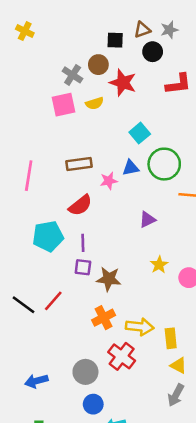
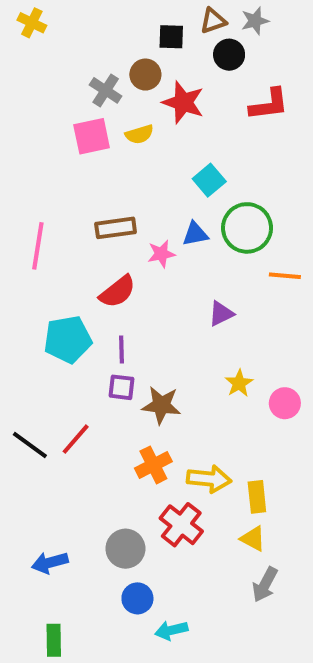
yellow triangle: (178, 365) -> (253, 539), moved

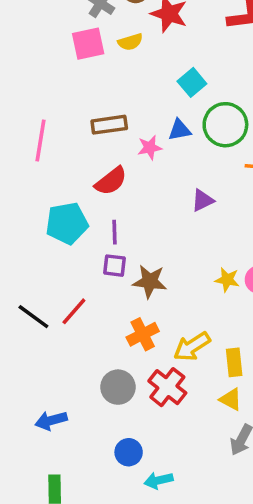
yellow star: (239, 383) -> (227, 280), moved, turned -30
yellow arrow: (209, 479) -> (192, 347), turned 141
gray circle: (125, 549) -> (118, 387), moved

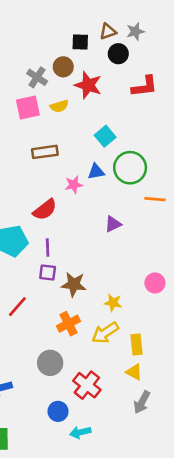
brown rectangle: (109, 125) -> (45, 152), moved
yellow star: (227, 280) -> (113, 303), moved
red cross: (167, 387) -> (87, 385), moved

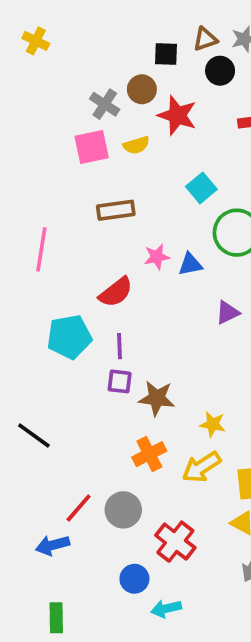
blue triangle: (96, 172) -> (190, 264), moved
purple triangle: (113, 224) -> (227, 313), moved
red line: (17, 307) -> (79, 508), moved

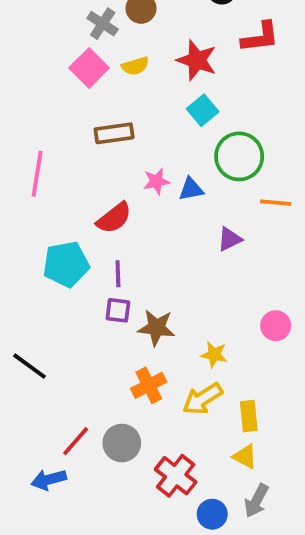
red star: (177, 115) -> (197, 60), moved
pink square: (92, 147) -> (89, 68), turned -33
blue circle: (134, 579) -> (212, 514), moved

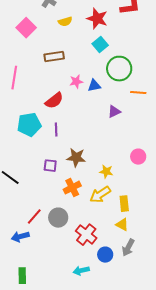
pink square: (89, 68) -> (26, 28), moved
purple square: (118, 310) -> (50, 166), moved

